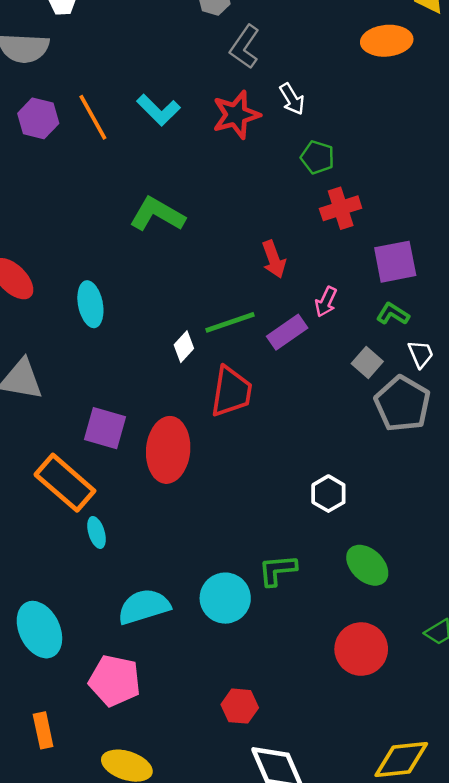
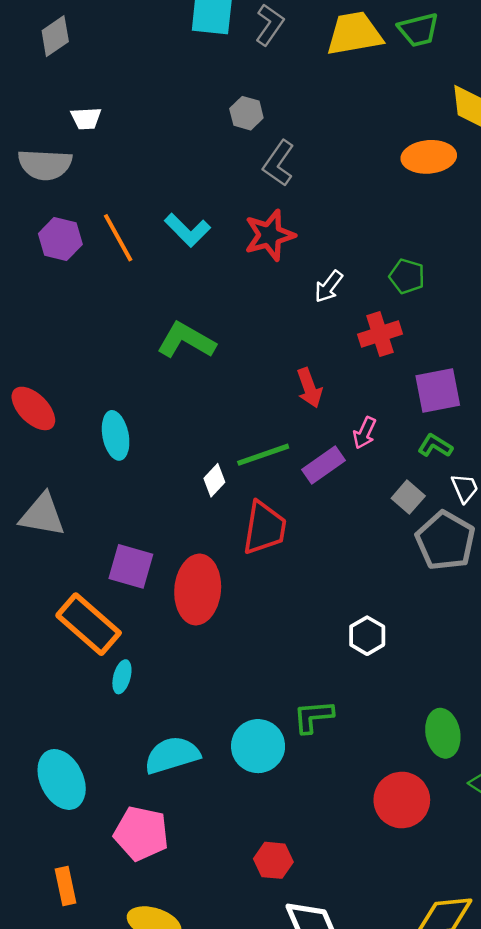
white arrow: (292, 99) -> (329, 287), moved, turned 68
green pentagon: (317, 157) -> (407, 276), moved
cyan ellipse: (96, 532) -> (122, 677), turned 32
green ellipse: (367, 565) -> (443, 733), moved, turned 36

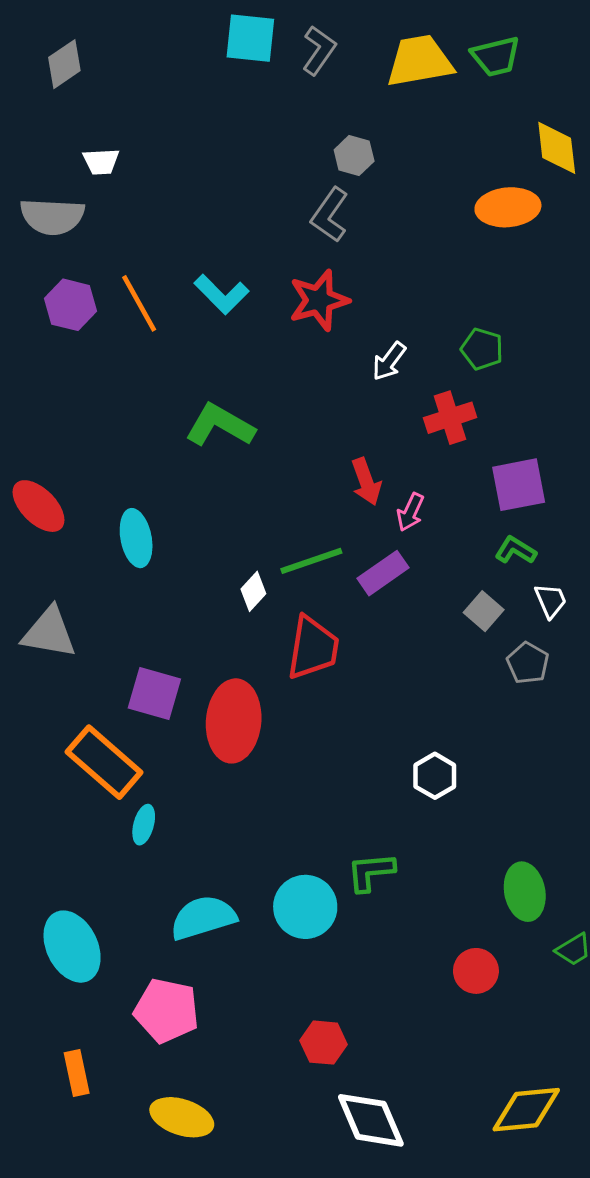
gray hexagon: (246, 113) -> (354, 155), moved
pink arrow: (365, 433) -> (410, 512), moved
gray pentagon: (445, 541) -> (528, 663), size x0.6
red circle: (402, 800) -> (476, 971), size x0.7

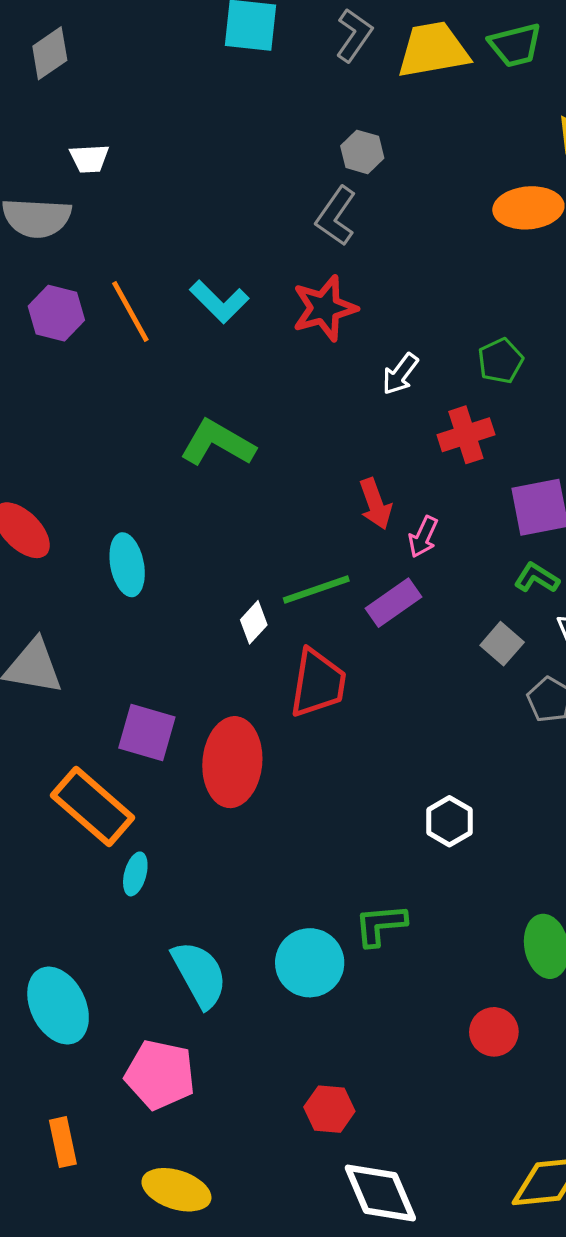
gray L-shape: (319, 50) -> (354, 35), moved
green pentagon: (482, 349) -> (500, 361), turned 30
cyan semicircle: (203, 918) -> (199, 974), turned 78

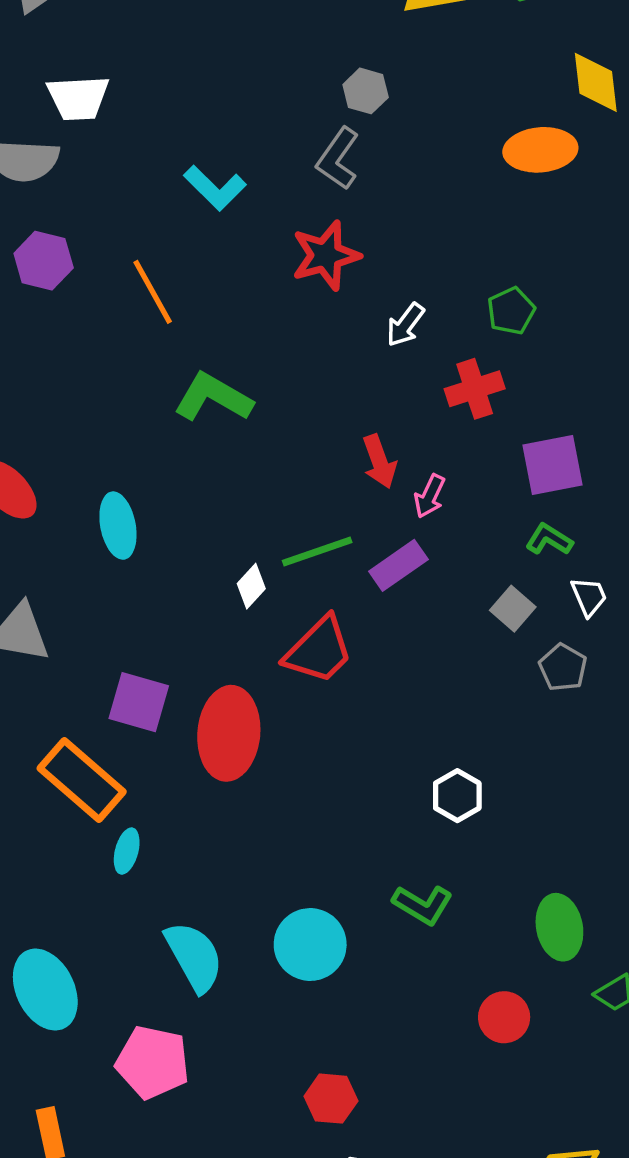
white trapezoid: (89, 159) -> (78, 98), size x1.5
cyan L-shape: (219, 302) -> (215, 188), moved
orange line: (130, 311) -> (153, 292), moved
red trapezoid: (318, 683) -> (319, 650), turned 36
green L-shape: (380, 925) -> (423, 905), moved, turned -144

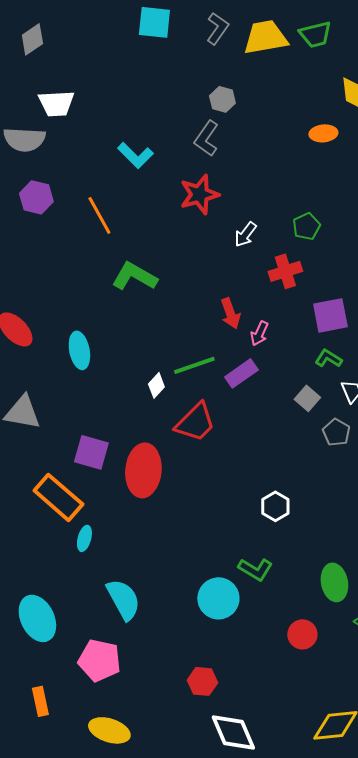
orange ellipse: (540, 150) -> (323, 133), size x0.7
cyan circle: (310, 945) -> (218, 598), moved

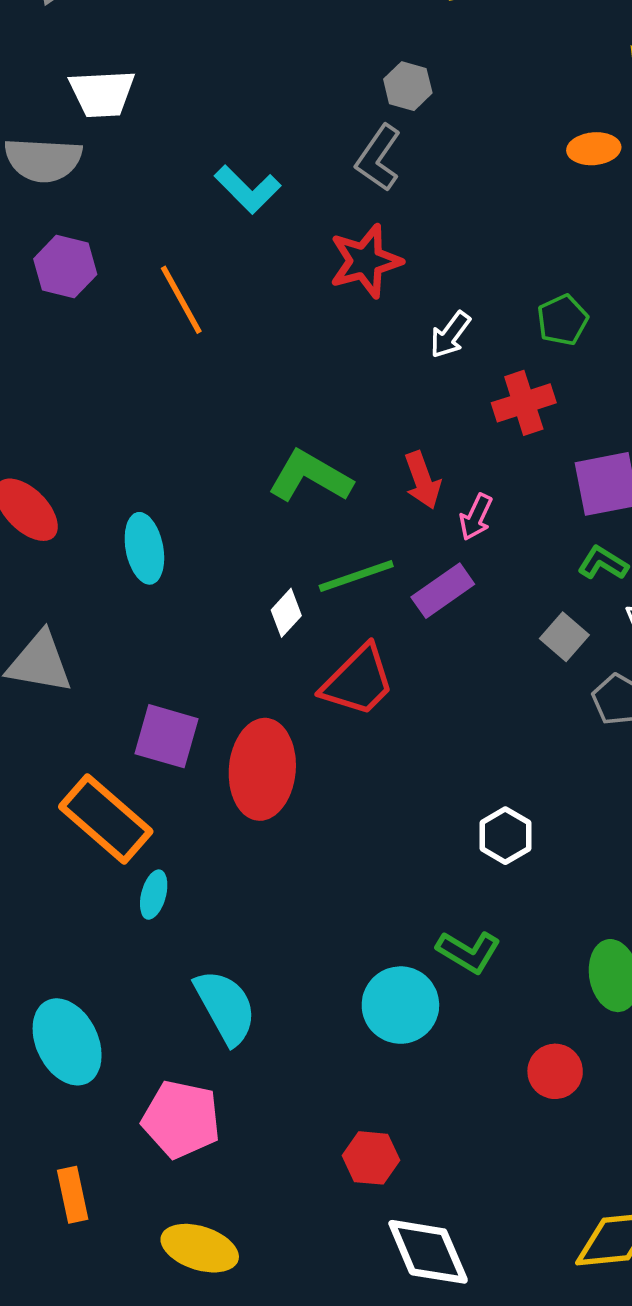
green L-shape: (134, 276) -> (310, 477), moved

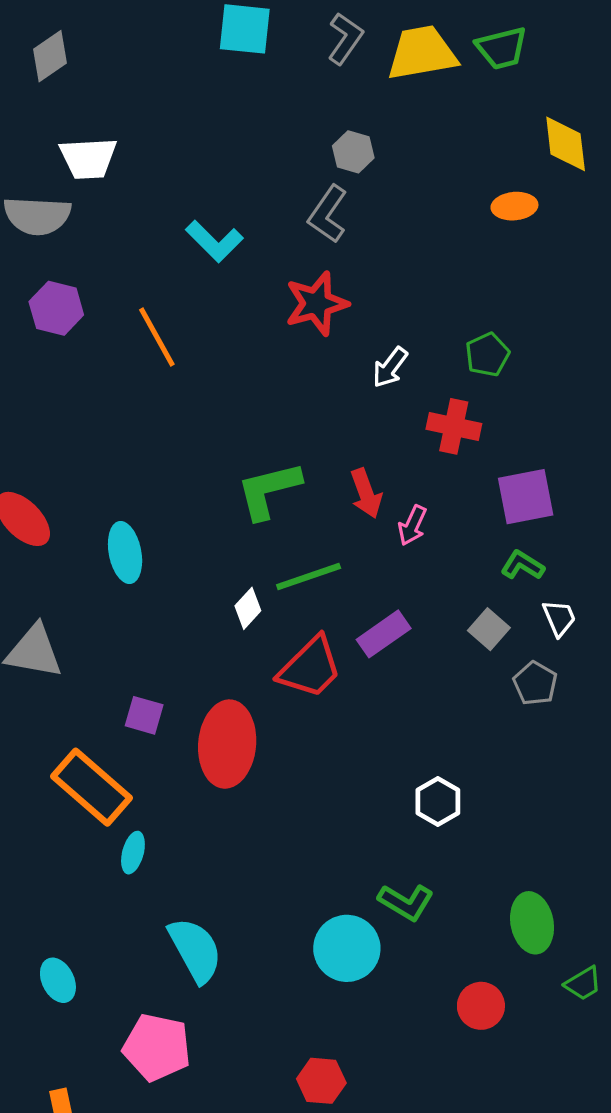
red cross: (524, 403) -> (454, 426), turned 30
green L-shape: (310, 477) -> (269, 490), turned -44
purple rectangle: (443, 591) -> (384, 634), moved
purple square: (167, 736) -> (144, 715), size x0.7
cyan ellipse: (67, 1042) -> (58, 980), size x0.6

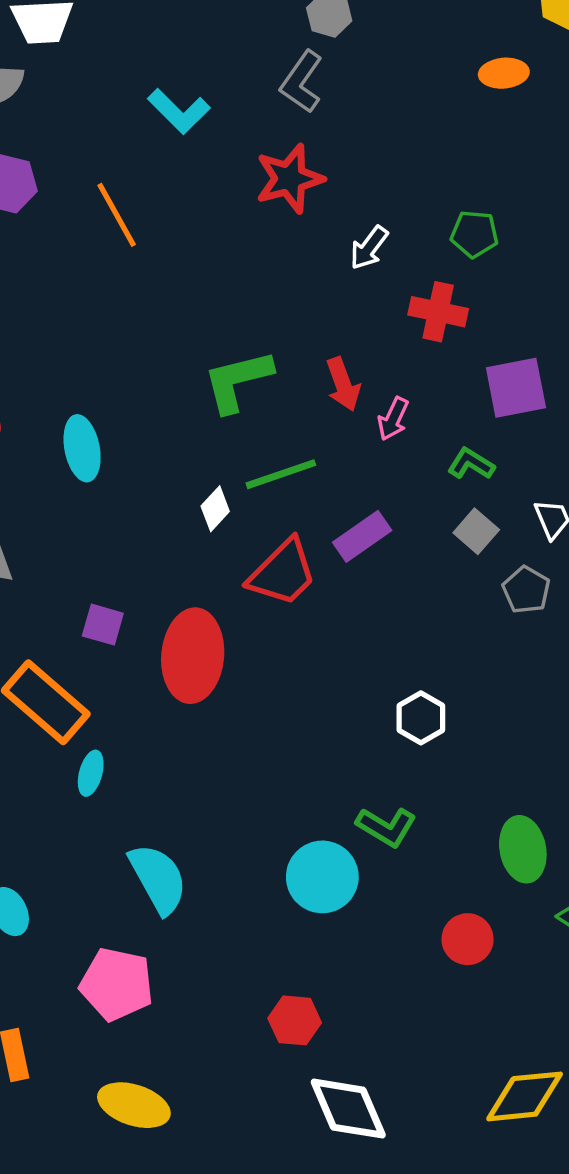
green pentagon: (487, 355) -> (474, 234), turned 30
green L-shape: (522, 565) -> (471, 464), moved

